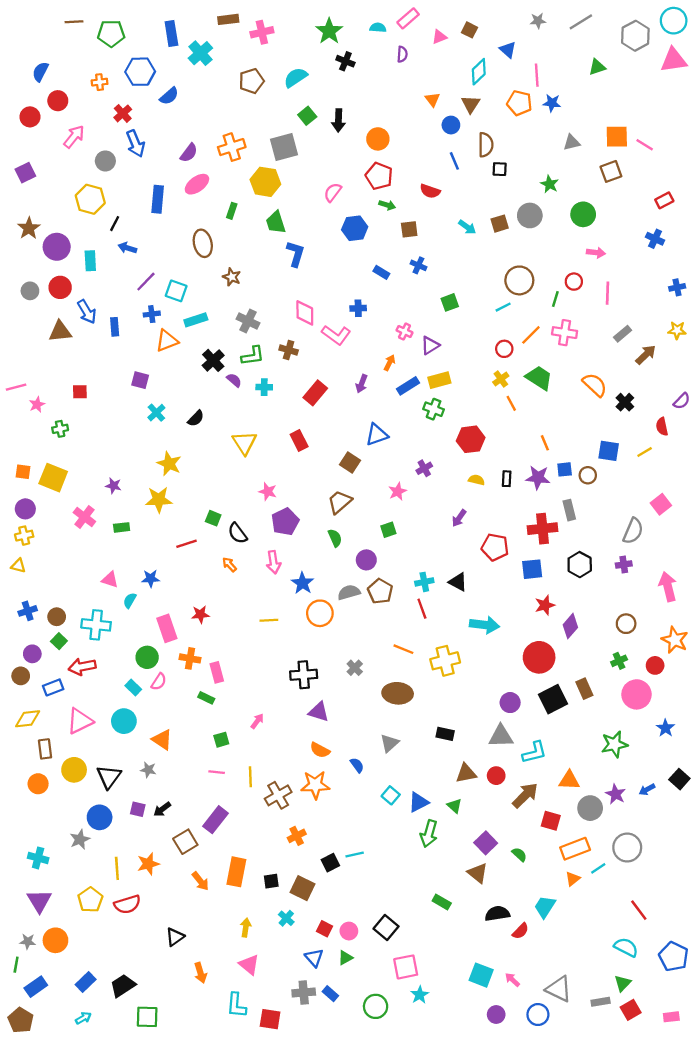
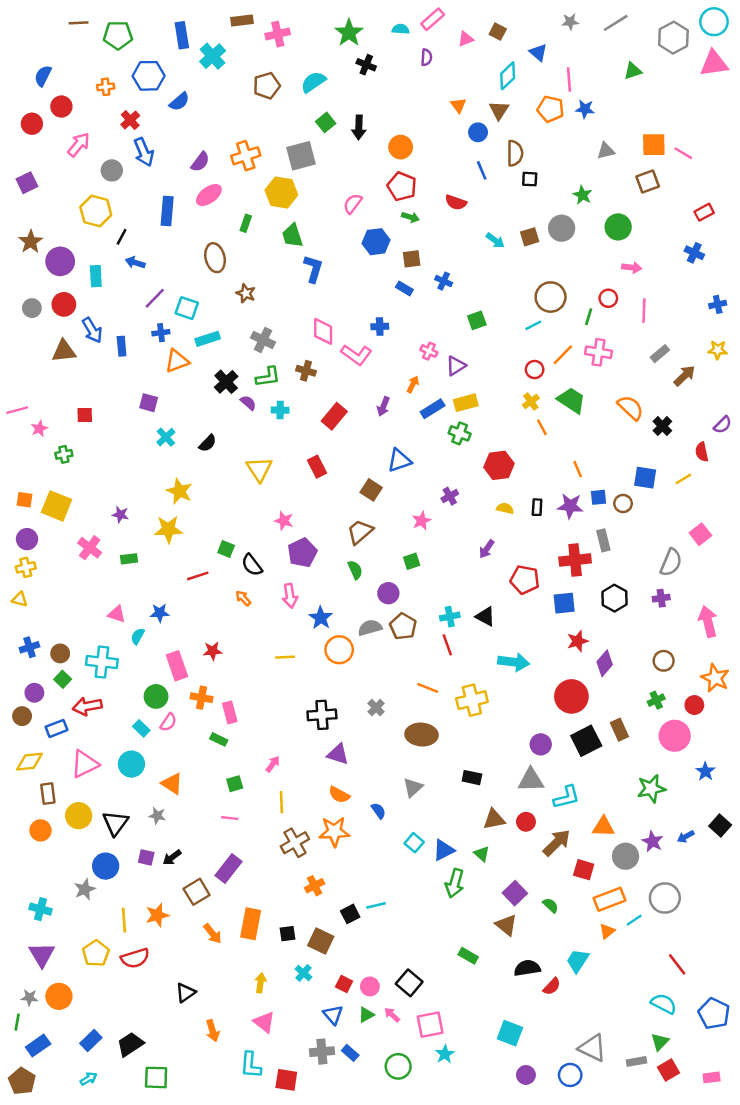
brown square: (409, 229) -> (412, 259), moved
yellow line: (250, 777) -> (281, 802), moved
pink arrow: (512, 980) -> (392, 1015), moved

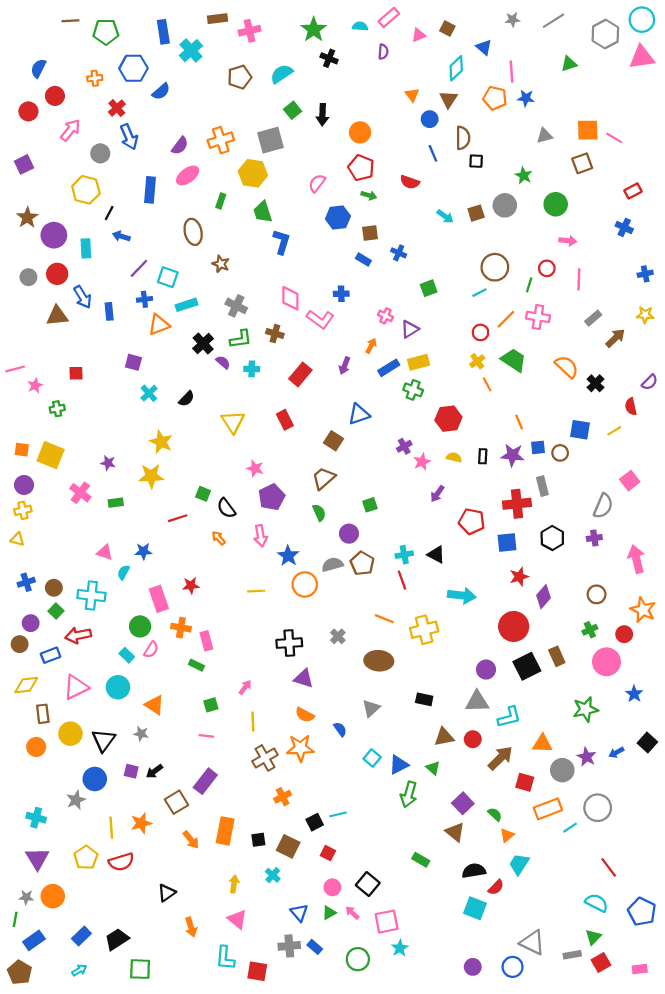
pink star: (421, 521) -> (422, 462), moved
orange triangle: (607, 931) -> (507, 835), moved
red square: (344, 984) -> (328, 853), moved
cyan square: (510, 1033) -> (475, 908), moved

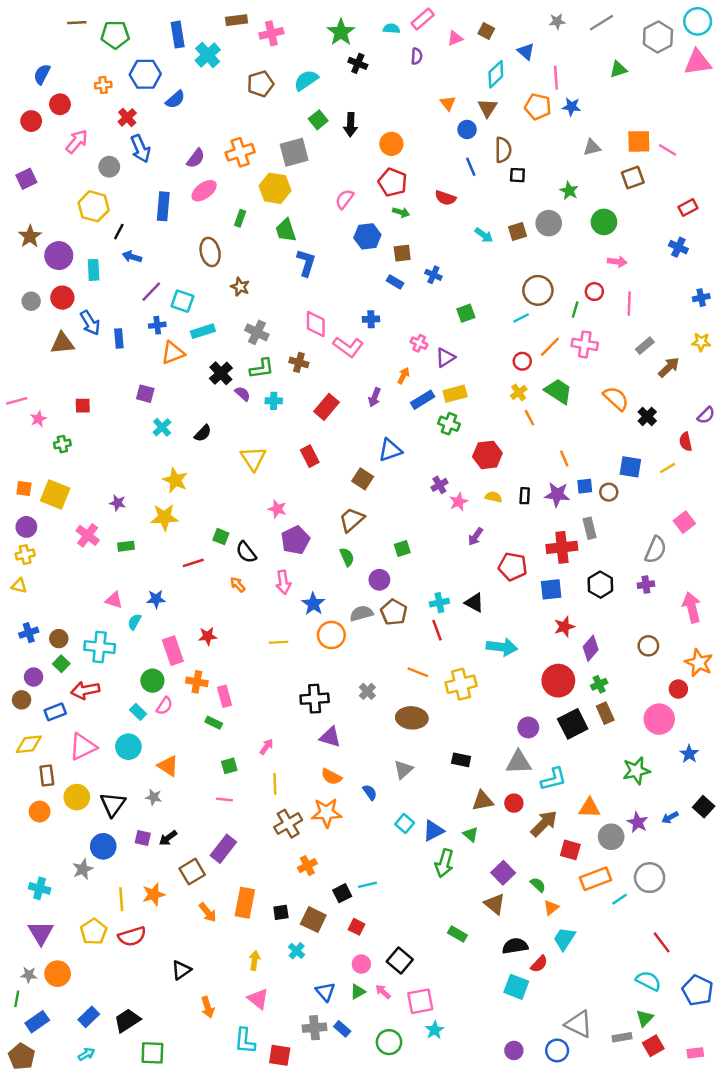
green cross: (590, 630) -> (599, 684), moved

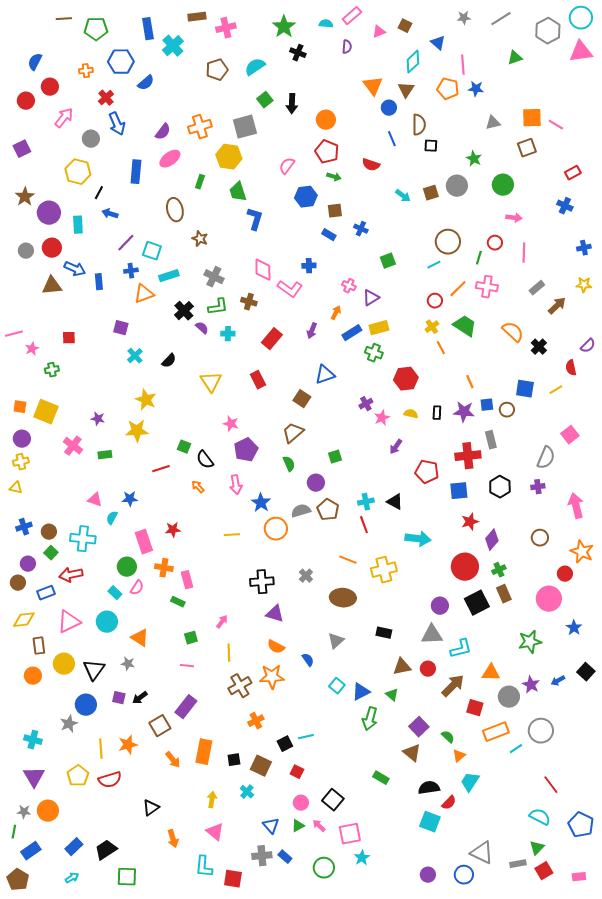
orange triangle: (448, 103) -> (373, 86), size x1.5
blue arrow: (90, 323) -> (75, 269), turned -35

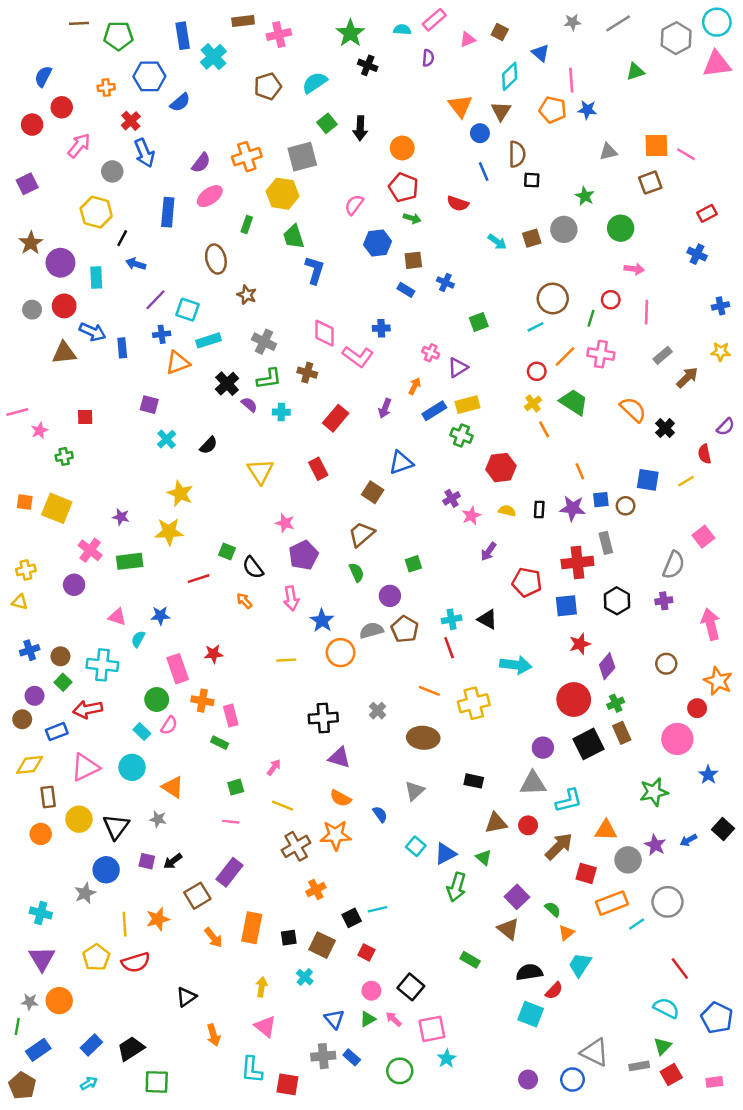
purple circle: (22, 439) -> (74, 585), moved
green rectangle: (105, 455) -> (130, 561), size x1.5
yellow line: (229, 653) -> (283, 806), turned -66

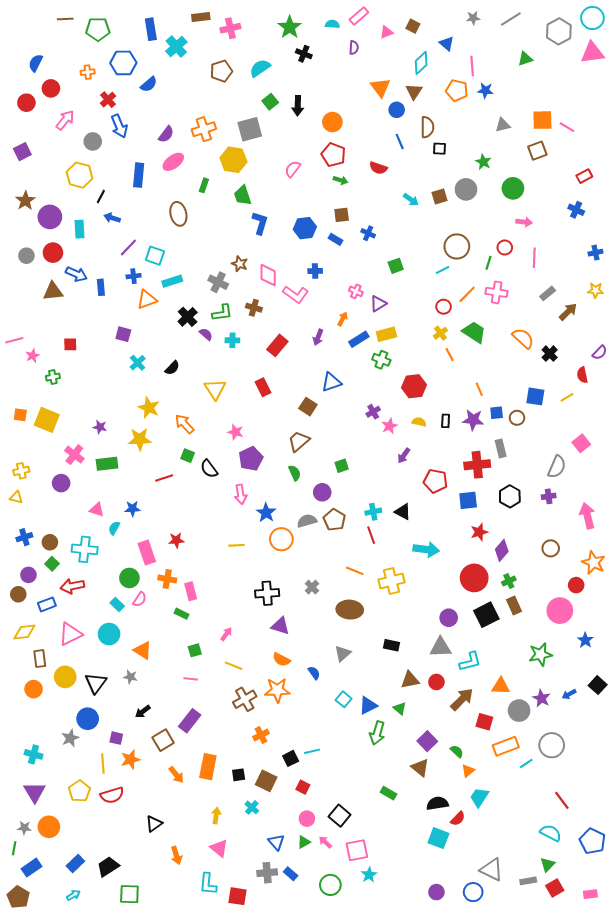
blue hexagon: (378, 243) -> (305, 228), moved
brown star: (247, 295) -> (240, 264), moved
orange arrow: (244, 601) -> (185, 424), moved, size x1.5
purple square: (147, 861) -> (116, 738), moved

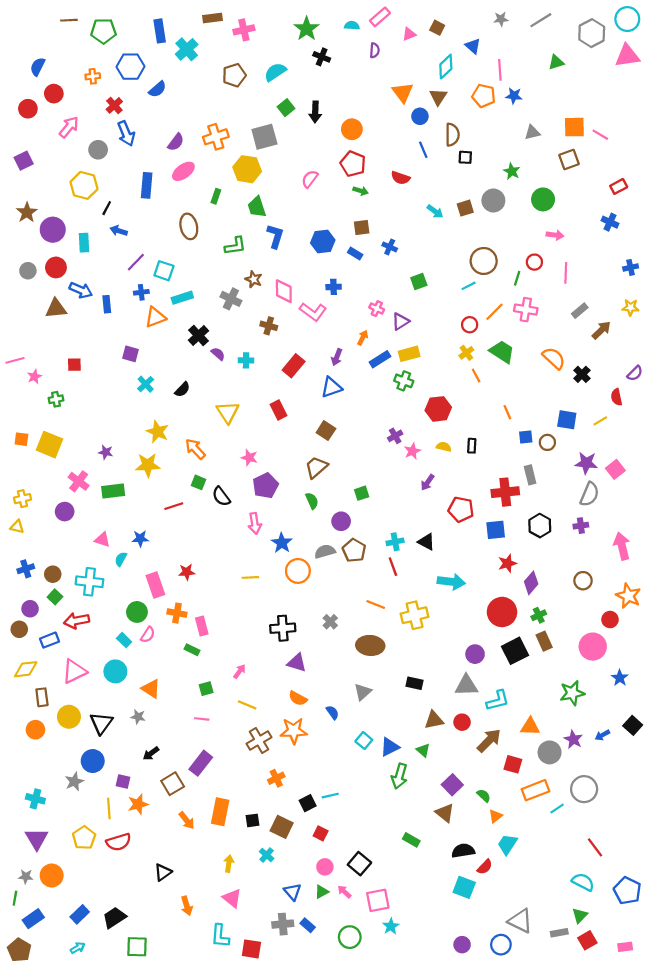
green L-shape: (222, 313) -> (235, 246), moved
blue triangle: (331, 382) -> (331, 387), moved
purple star: (473, 420) -> (586, 463), moved

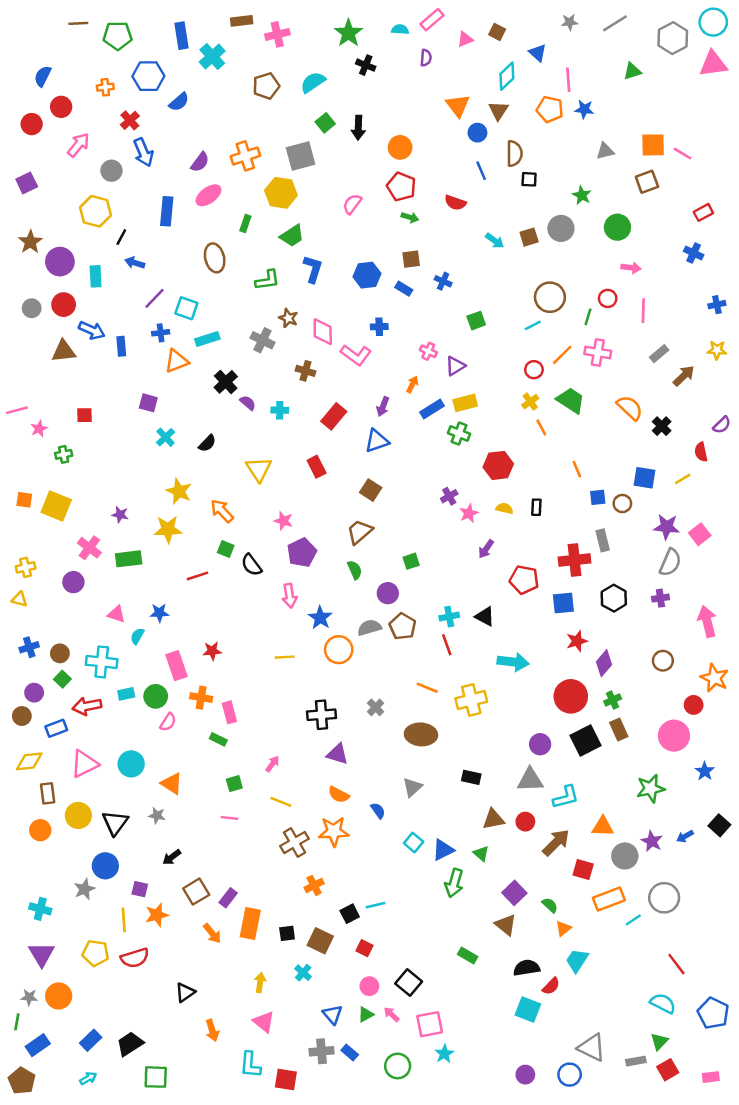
green trapezoid: (257, 207) -> (292, 236), turned -105
cyan rectangle: (124, 640) -> (126, 694), moved, turned -56
purple rectangle: (201, 763) -> (228, 898), moved, size x0.7
yellow pentagon: (84, 838) -> (96, 953), turned -30

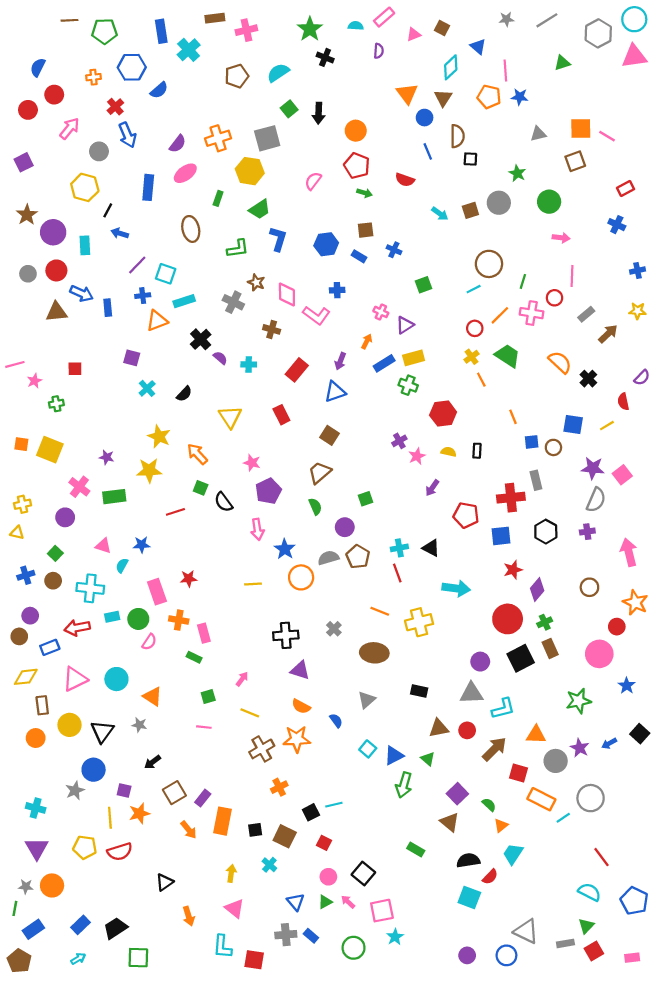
red circle: (608, 298) -> (555, 298), moved
green square: (62, 679) -> (55, 553), moved
orange rectangle: (609, 899) -> (541, 799), turned 48

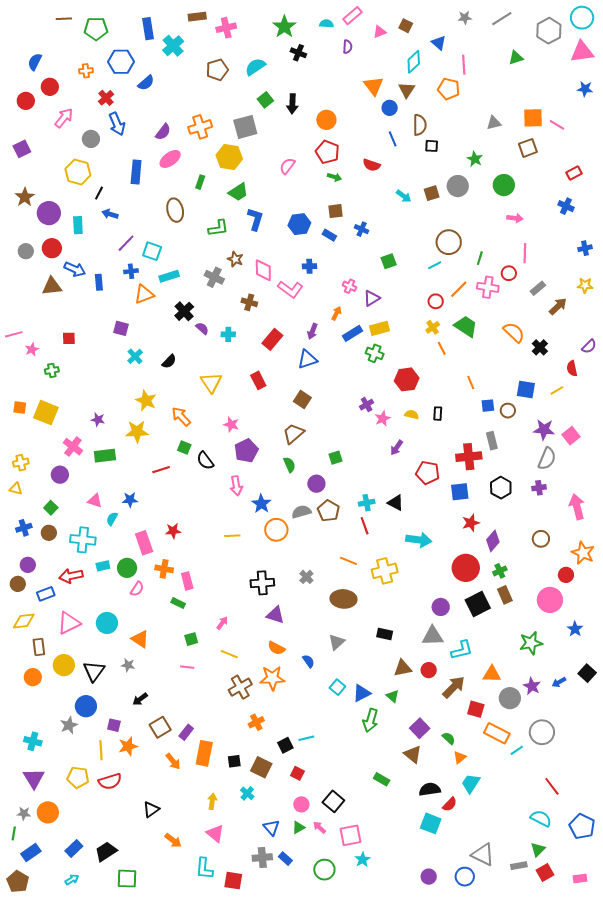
blue star: (520, 97) -> (585, 89), moved
orange arrow: (189, 916) -> (173, 840), turned -36

